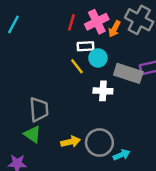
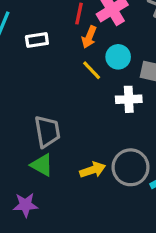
orange arrow: (114, 29) -> (89, 37), moved
white rectangle: (85, 46) -> (37, 40), moved

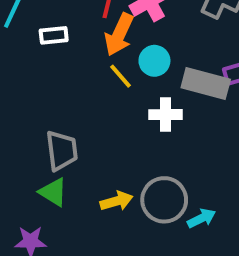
orange arrow: (89, 37) -> (119, 34), size x1.5

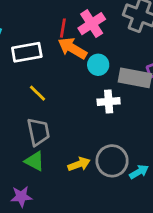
orange arrow: (119, 34) -> (72, 48), turned 100
white rectangle: (54, 35) -> (27, 52), size x1.5
yellow line: (120, 76) -> (38, 93), moved

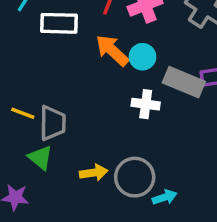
orange arrow: (72, 48) -> (112, 50), moved
yellow line: (38, 93) -> (23, 113), moved, turned -36

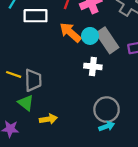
gray rectangle: (184, 82) -> (107, 40), moved, turned 35
yellow arrow: (94, 173) -> (48, 119), moved
gray circle: (135, 177) -> (107, 110), moved

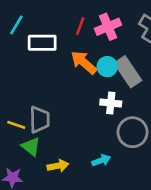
yellow line: (14, 74) -> (16, 125), moved
gray circle: (107, 110) -> (133, 132), moved
cyan arrow: (107, 126) -> (101, 160), moved

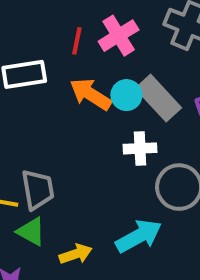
cyan arrow: (101, 160) -> (139, 236), size x1.6

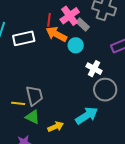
orange arrow: (91, 94) -> (56, 34), moved
gray rectangle: (158, 98) -> (83, 25), moved, size x0.6
white cross: (140, 148) -> (94, 69), moved, turned 35

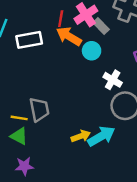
green triangle: (33, 117) -> (19, 136), moved
yellow arrow: (56, 127) -> (81, 136), moved

